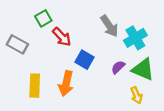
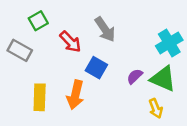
green square: (43, 18) -> (38, 21), moved
gray arrow: (109, 26) -> (105, 29), moved
cyan cross: (135, 38) -> (169, 43), moved

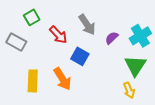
purple semicircle: (135, 76) -> (112, 38), moved
green triangle: (163, 79) -> (135, 66), turned 40
orange arrow: (75, 95) -> (62, 79), turned -45

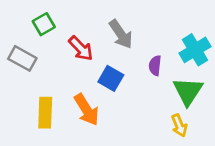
purple semicircle: (112, 38) -> (155, 66), moved, turned -40

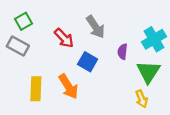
green square: (44, 24) -> (23, 21), moved

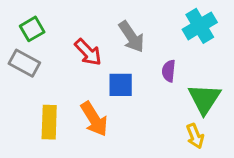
cyan cross: (154, 39) -> (200, 26), moved
blue square: (88, 62) -> (121, 85), turned -30

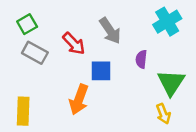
gray rectangle: (24, 63) -> (35, 53), moved
orange arrow: (94, 119) -> (79, 99), turned 52
yellow rectangle: (49, 122) -> (23, 111), moved

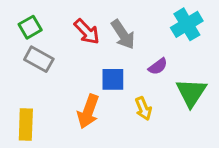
red arrow: (74, 44) -> (87, 32), moved
purple semicircle: (141, 59) -> (158, 66), turned -132
yellow arrow: (163, 114) -> (143, 108), moved

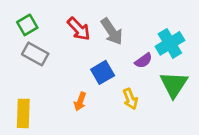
cyan cross: (187, 24) -> (170, 43), moved
blue square: (113, 79) -> (103, 72), turned -30
orange arrow: (88, 111) -> (80, 102), size x0.6

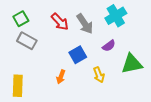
cyan cross: (170, 43) -> (116, 16), moved
green triangle: (174, 84) -> (132, 64), turned 45

